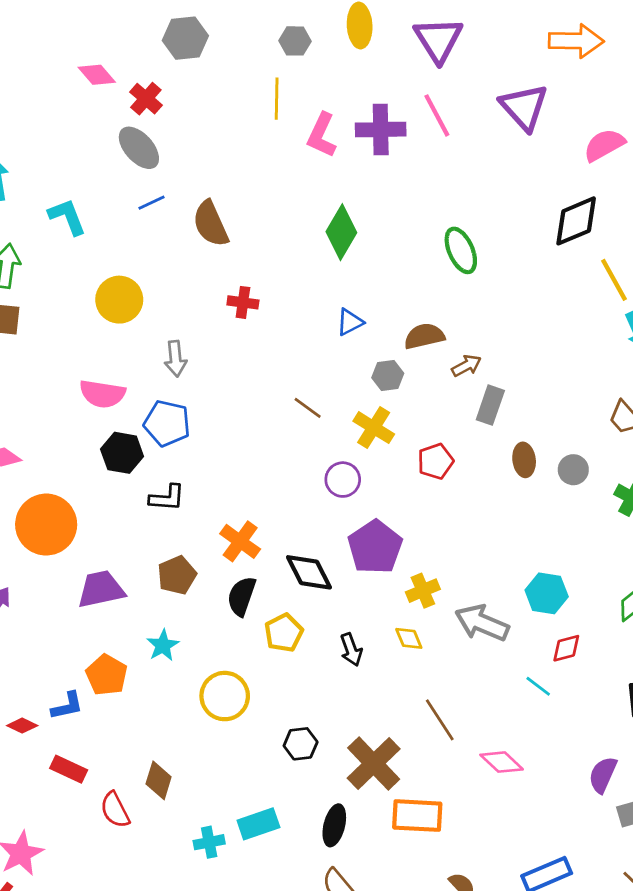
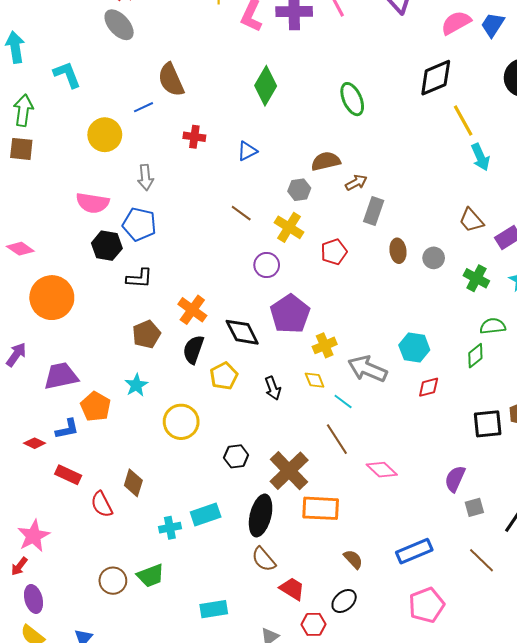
blue line: (152, 203) -> (143, 107), moved
blue triangle: (350, 322) -> (247, 151), moved
purple trapezoid: (101, 589) -> (61, 376), moved
cyan line: (538, 686) -> (343, 401), moved
black ellipse: (334, 825) -> (261, 515), size x1.4

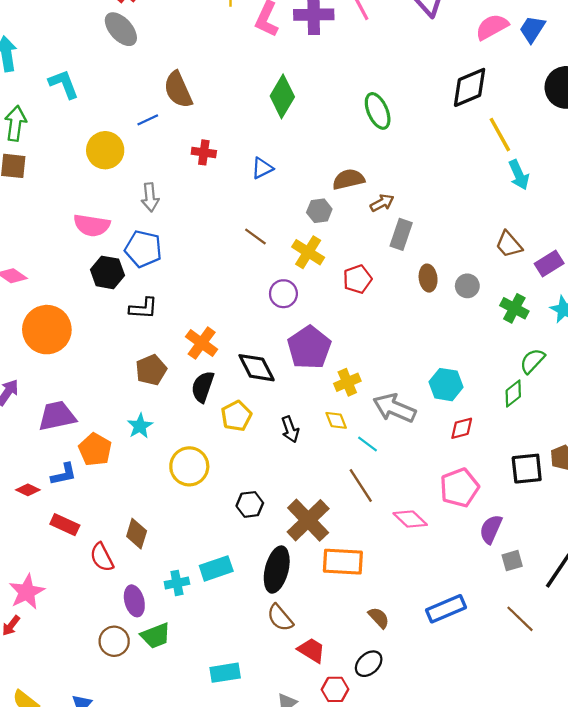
green semicircle: (493, 326) -> (532, 361), turned -40
purple ellipse: (34, 599) -> (134, 601), moved
pink pentagon: (426, 605) -> (459, 488), moved

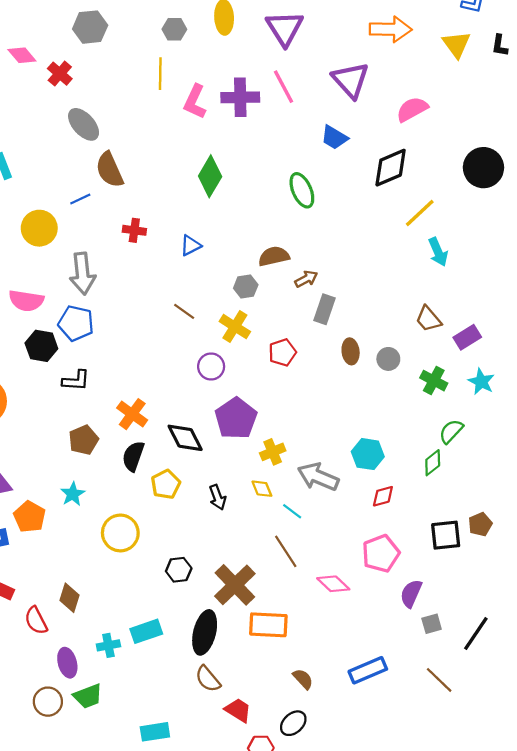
gray ellipse: (121, 29) -> (84, 124), moved
blue trapezoid: (532, 29) -> (334, 137), moved, turned -92
yellow line: (500, 135) -> (420, 213), turned 76
gray arrow: (150, 197) -> (82, 274), size x1.5

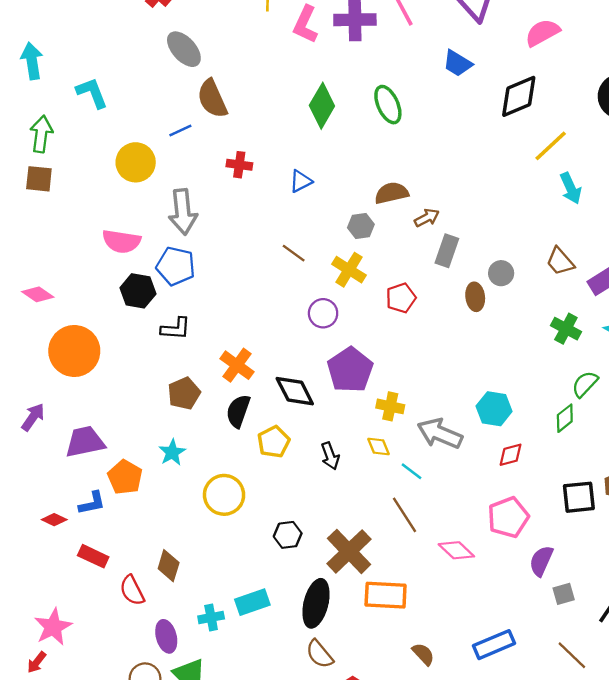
green ellipse: (302, 190) -> (388, 105), moved
gray circle: (388, 359) -> (501, 273), moved
yellow cross: (273, 452) -> (390, 406), turned 35

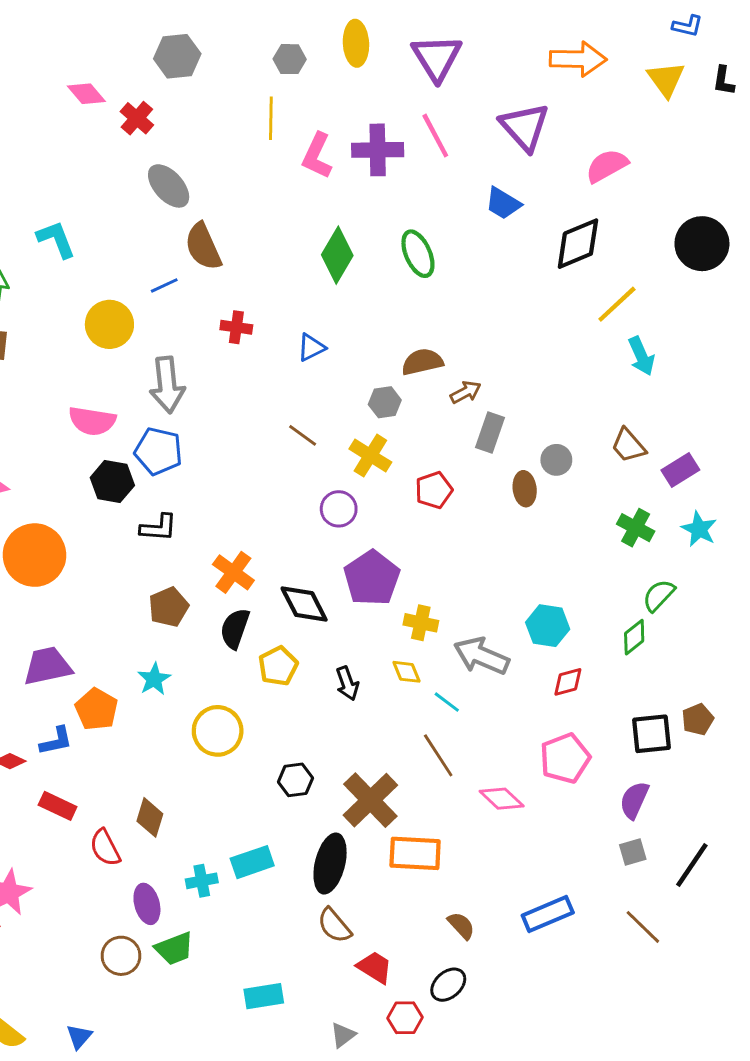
purple semicircle: (541, 561) -> (634, 800), moved

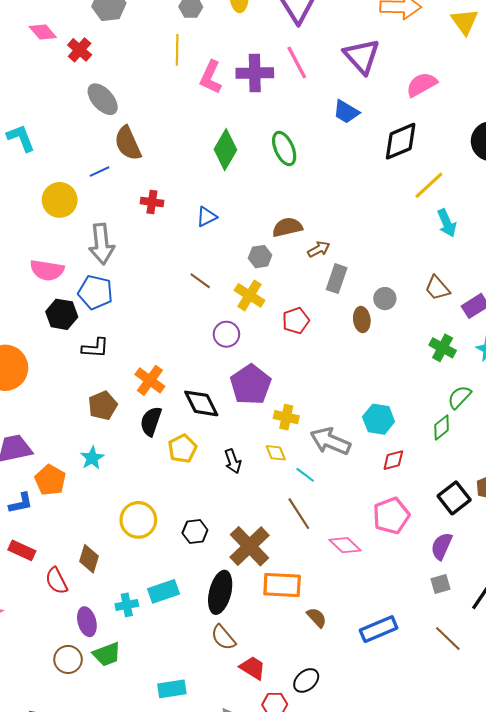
yellow circle: (218, 731) -> (138, 520), moved
black square: (651, 734) -> (454, 498), turned -32
brown semicircle: (461, 926) -> (317, 618), moved

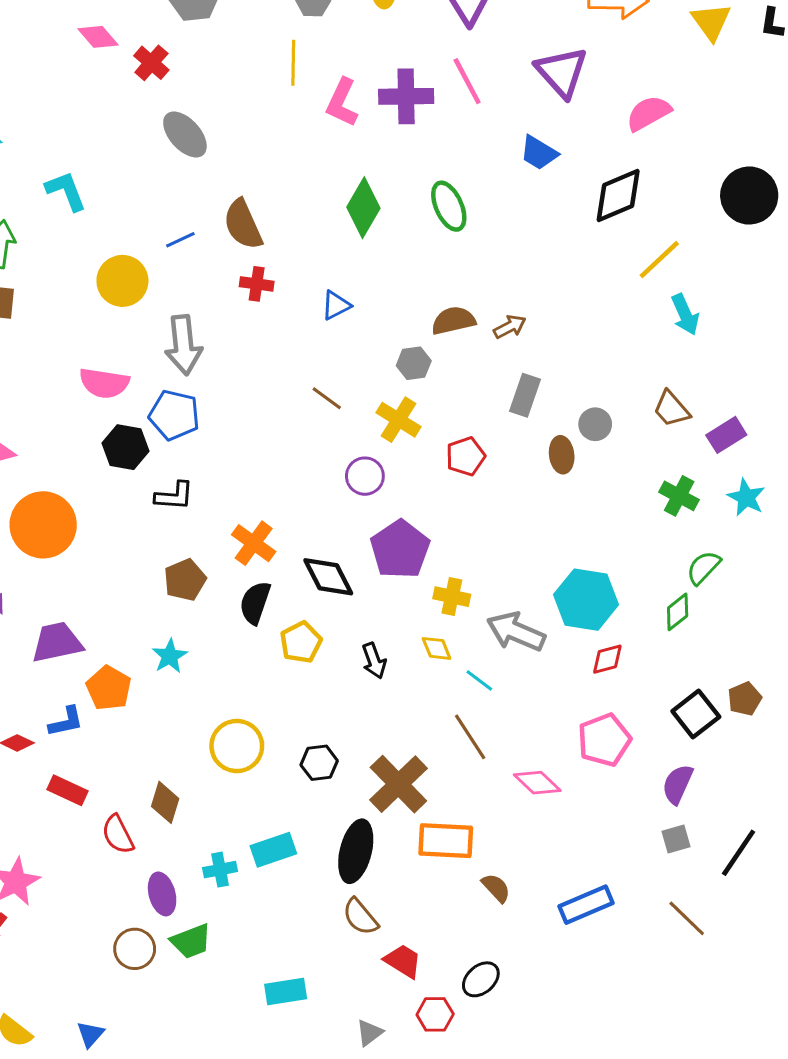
brown semicircle: (128, 143) -> (243, 224), moved
brown arrow: (319, 249) -> (510, 327), moved
cyan hexagon: (379, 419) -> (586, 600), size x1.4

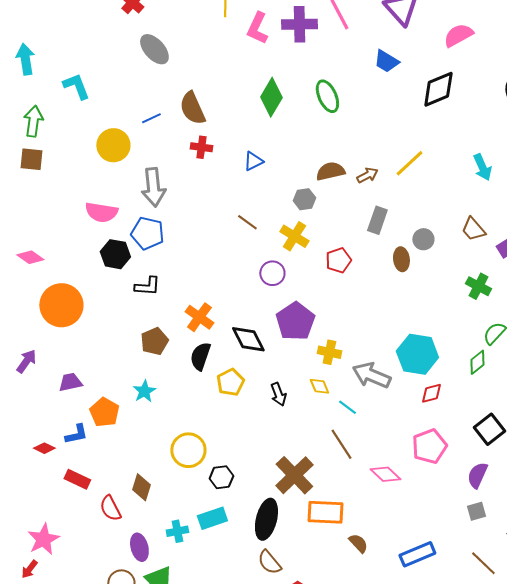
yellow line: (659, 260) -> (409, 163), moved
purple trapezoid: (57, 642) -> (70, 382), size x0.7
black hexagon: (319, 763) -> (221, 477), moved

